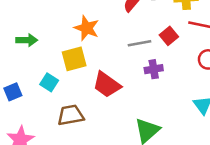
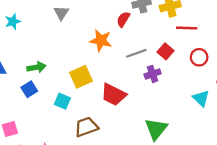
orange star: (87, 28) -> (101, 41), moved
red square: (169, 36) -> (166, 51), moved
blue square: (13, 92) -> (29, 89), moved

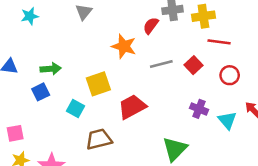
purple cross: (153, 74) -> (199, 109), moved, turned 35
red trapezoid: (113, 95) -> (132, 107), turned 120

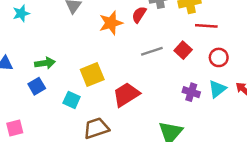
orange star: (124, 46) -> (111, 23), moved, turned -30
cyan triangle: (227, 120) -> (217, 89), moved, turned 36

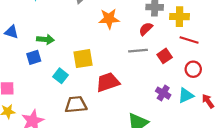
red semicircle: (139, 15) -> (146, 29), moved

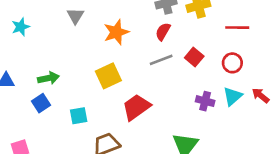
red line: (189, 40) -> (237, 28), moved
yellow square: (83, 59) -> (108, 76), moved
cyan square: (61, 76) -> (79, 116), turned -32

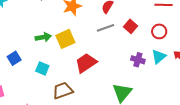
green arrow: (48, 78) -> (43, 37), moved
cyan square: (79, 116) -> (42, 68), turned 32

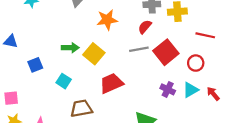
red square: (131, 26) -> (166, 52), size x1.6
yellow square: (65, 39) -> (94, 54), turned -36

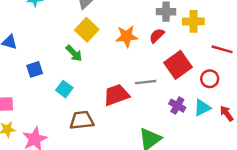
orange star: (107, 20) -> (127, 36), moved
green arrow: (70, 48) -> (74, 53), turned 42
gray line: (139, 49) -> (146, 82), moved
yellow square: (94, 54) -> (87, 30), moved

